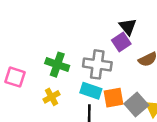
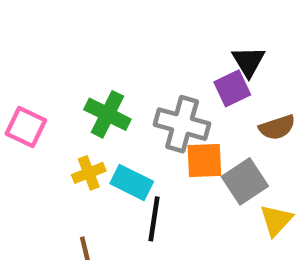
cyan rectangle: (91, 91) -> (132, 182), moved
orange square: (114, 98) -> (204, 161), moved
gray square: (136, 105) -> (245, 181), moved

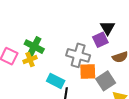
green cross: (107, 114) -> (34, 47), moved
yellow cross: (89, 173) -> (30, 59), moved

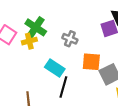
gray cross: (78, 55) -> (70, 39), moved, size x0.6

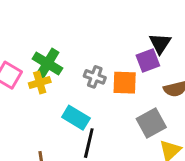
orange square: (91, 62) -> (125, 83), moved

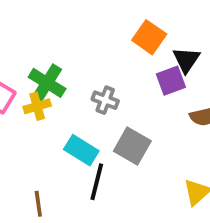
orange square: (125, 83) -> (149, 37), moved, turned 32
gray square: (151, 123) -> (132, 146), moved, turned -32

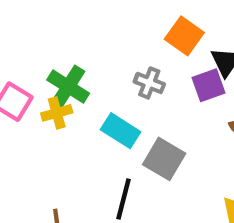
gray cross: (105, 100) -> (149, 83), moved
cyan rectangle: (81, 150) -> (121, 131), moved

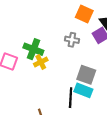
yellow cross: (57, 113) -> (41, 62), moved
cyan rectangle: (121, 131) -> (83, 90), moved

